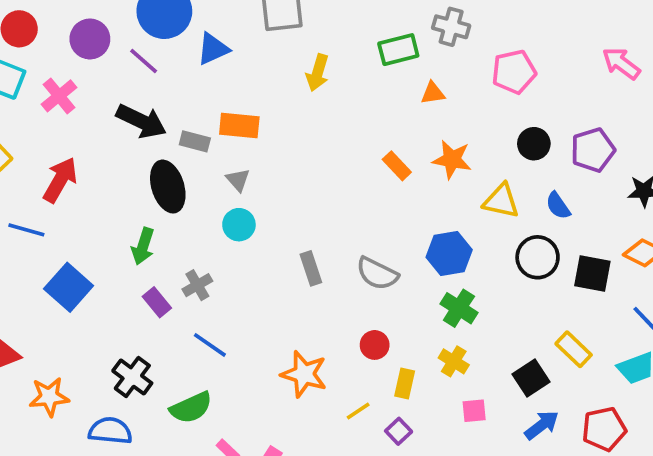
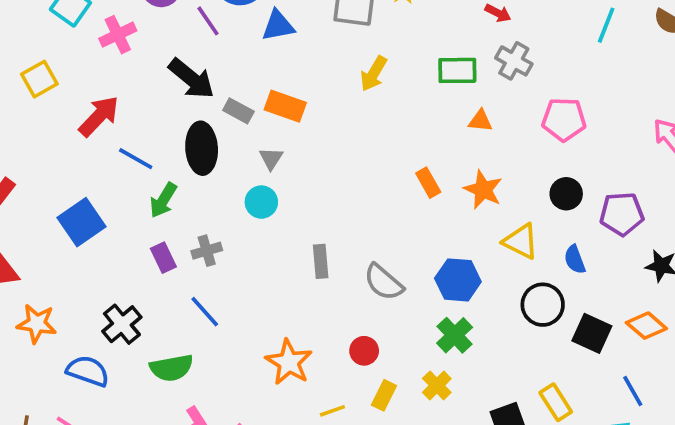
blue line: (26, 230) -> (136, 159), moved

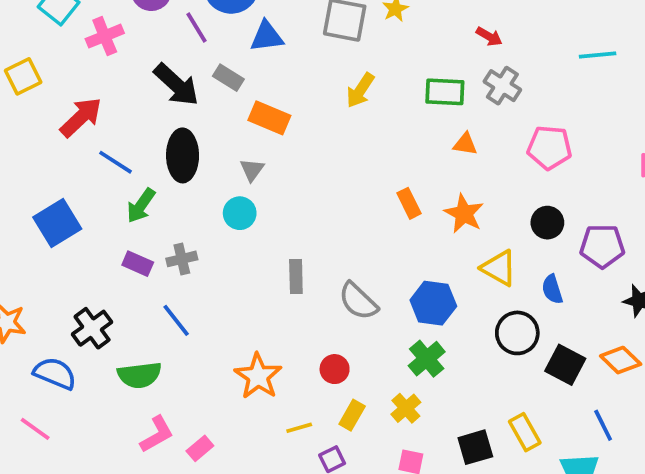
cyan line: (606, 25) -> (598, 55), turned 60
gray rectangle: (238, 111) -> (228, 78), moved
purple rectangle: (163, 258) -> (138, 264), turned -44

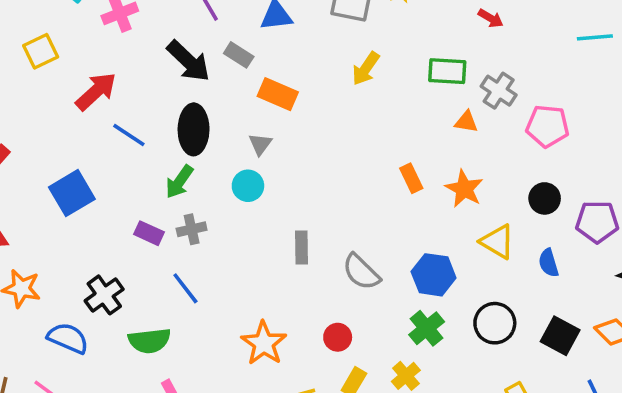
gray cross: (502, 86) -> (499, 91), moved
green arrow: (141, 206) -> (179, 182), moved
black circle: (517, 333) -> (495, 323), moved

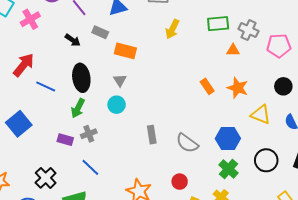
black arrow: (188, 61) -> (73, 40), size x0.6

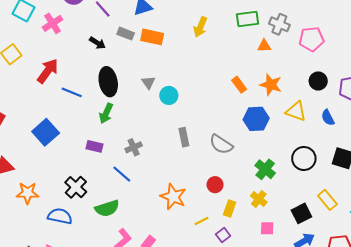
orange rectangle: (125, 51) -> (152, 37), moved
cyan circle: (117, 105) -> (169, 95), moved
gray cross: (89, 134) -> (134, 147), moved
blue hexagon: (228, 138) -> (256, 119), moved

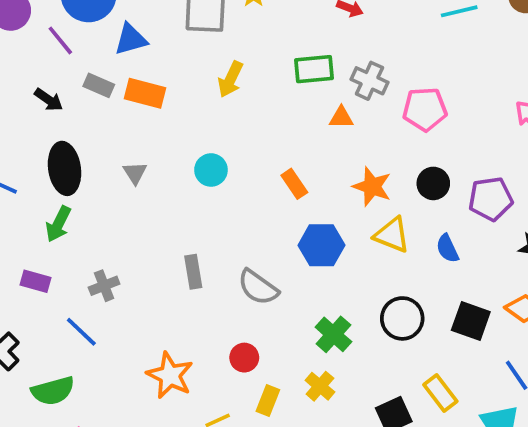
orange star: (271, 85) -> (372, 186), moved
cyan circle: (169, 95) -> (211, 170), moved

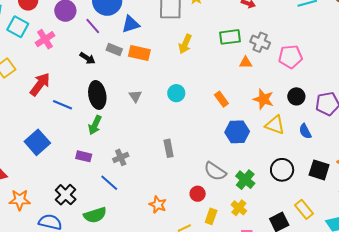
gray semicircle: (258, 287) -> (215, 171), moved
orange star: (170, 375) -> (158, 205), size x0.7

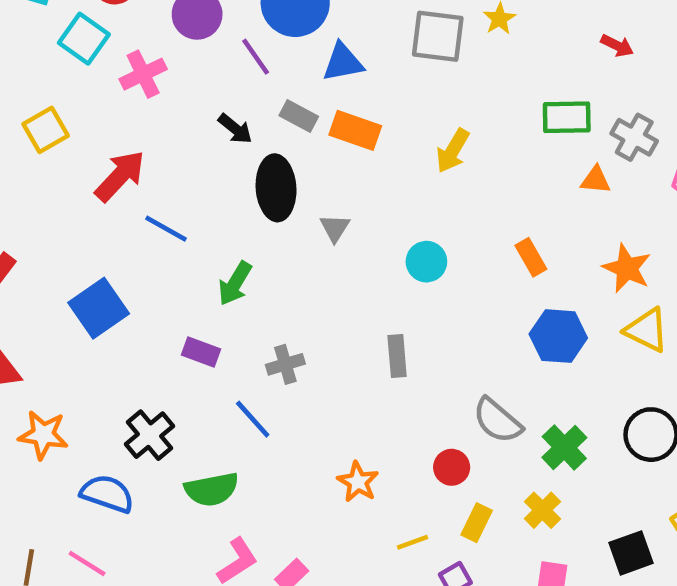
yellow arrow: (185, 44) -> (453, 151), moved
cyan circle: (176, 93) -> (426, 262), moved
black ellipse: (97, 95) -> (276, 188), moved

